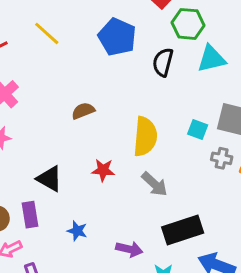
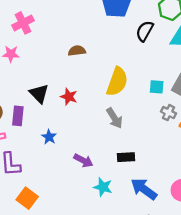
cyan square: (198, 129) -> (157, 87), turned -32
red star: (103, 170) -> (69, 97), moved
black rectangle: (183, 230) -> (126, 157), size x0.6

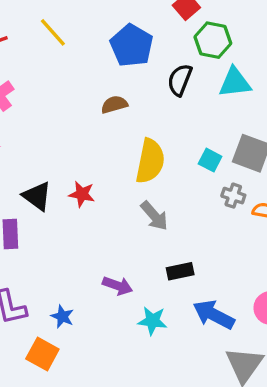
brown semicircle: (77, 51) -> (114, 104), moved
cyan square: (157, 87) -> (210, 160), turned 32
blue star: (49, 137) -> (62, 316), moved

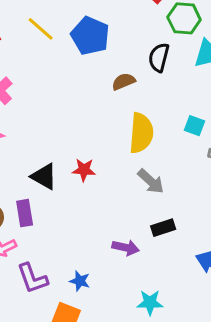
blue pentagon: (132, 45) -> (90, 36), moved
brown semicircle: (114, 104) -> (124, 82), moved
black rectangle: (180, 271) -> (163, 228), moved
cyan star: (152, 321) -> (150, 303), moved

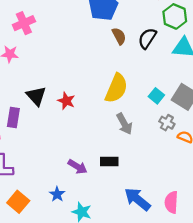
brown semicircle: (124, 82) -> (119, 36), moved, turned 66
gray arrow: (151, 181) -> (124, 124), moved
blue star: (80, 281) -> (57, 194), moved

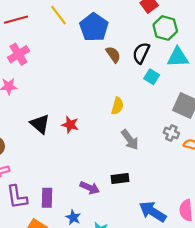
yellow semicircle: (116, 88) -> (117, 106), size x0.6
cyan square: (156, 96) -> (152, 77), moved
purple rectangle: (13, 118) -> (47, 198), moved

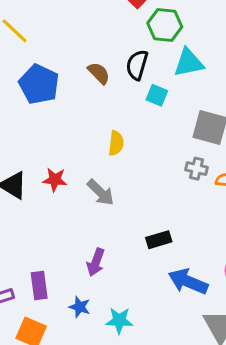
blue pentagon: (94, 27) -> (39, 84), moved
gray arrow: (130, 140) -> (101, 192), moved
black rectangle: (120, 178) -> (159, 240), moved
purple arrow: (90, 188) -> (96, 262), turned 96

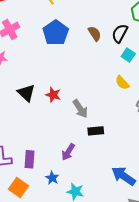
yellow semicircle: (116, 143) -> (122, 83), moved, turned 119
black rectangle: (159, 240) -> (96, 131), moved

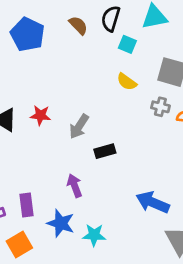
gray arrow: (80, 109) -> (79, 126), turned 78
purple arrow: (68, 152) -> (75, 186), turned 138
blue star: (52, 178) -> (61, 223), size x1.5
orange square: (18, 188) -> (19, 244), turned 36

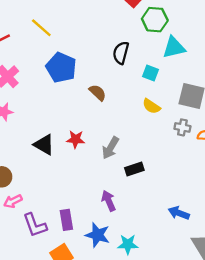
black semicircle: (111, 19) -> (121, 53), moved
brown semicircle: (78, 25) -> (98, 93), moved
blue arrow: (153, 202) -> (179, 213), size x0.7

